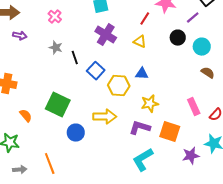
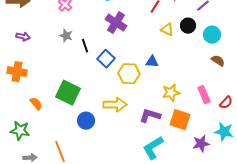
purple arrow: (20, 36) -> (23, 37), moved
yellow triangle: (140, 42) -> (167, 30), moved
yellow star: (150, 104) -> (171, 93), moved

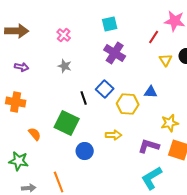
yellow triangle: (167, 30) -> (166, 60), turned 32
black line: (85, 46) -> (84, 98), moved
yellow arrow: (115, 105) -> (114, 135), size x0.7

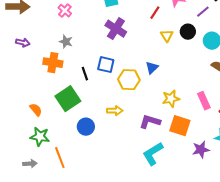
blue square: (105, 89) -> (106, 65), turned -30
blue triangle: (151, 92) -> (152, 68), turned -48
orange cross: (16, 102) -> (53, 63), moved
green square: (67, 123) -> (68, 99), turned 30
green star: (19, 161) -> (40, 137), moved

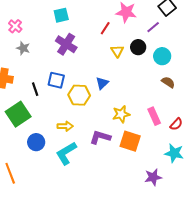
gray star: (66, 42) -> (23, 48), moved
purple star: (201, 150) -> (153, 177), moved
cyan L-shape: (153, 154) -> (66, 153), moved

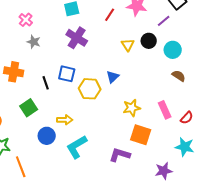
red line: (105, 28) -> (110, 15), moved
green square: (18, 114) -> (29, 108), size x0.7
yellow arrow: (65, 126) -> (65, 120), moved
purple L-shape: (100, 137) -> (120, 155), moved

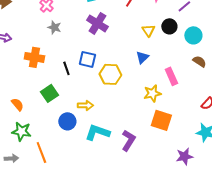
blue triangle: (113, 77) -> (142, 57), moved
pink rectangle: (165, 110) -> (171, 76), moved
cyan L-shape: (77, 147) -> (97, 132), turned 50
purple L-shape: (120, 155) -> (128, 140), moved, turned 105

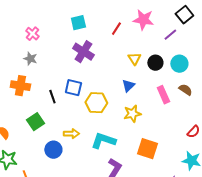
black circle: (169, 26) -> (155, 63), moved
gray star: (54, 27) -> (30, 59), moved
pink rectangle: (171, 76) -> (163, 95), moved
yellow star: (152, 93) -> (132, 114), moved
cyan L-shape: (97, 132) -> (103, 141), moved

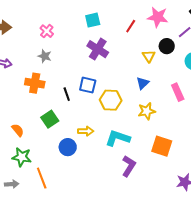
black circle: (155, 63) -> (167, 46), moved

